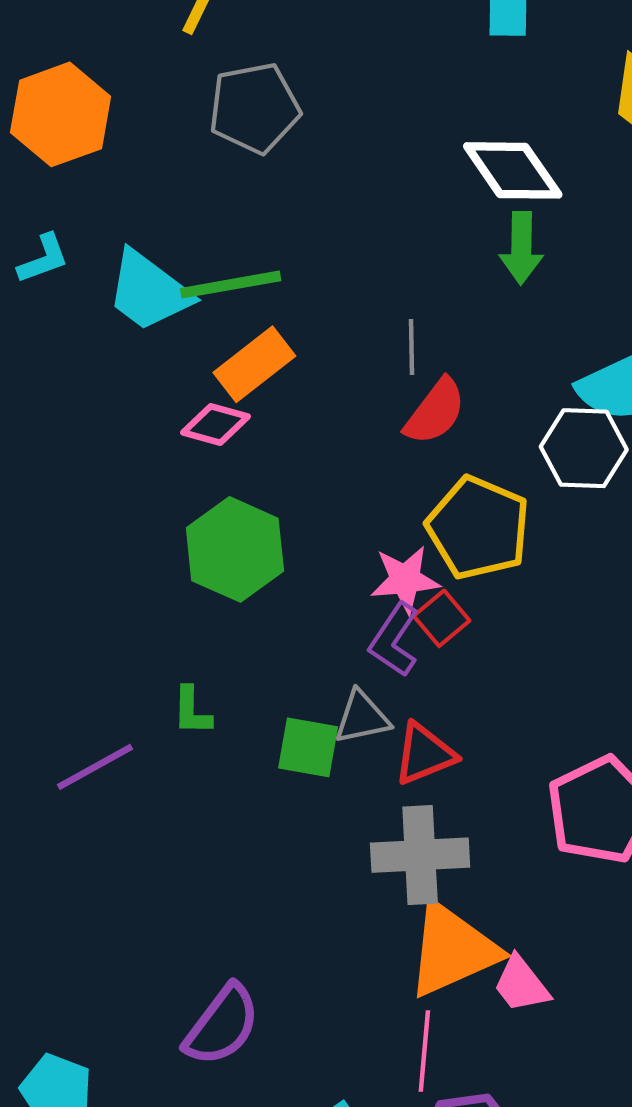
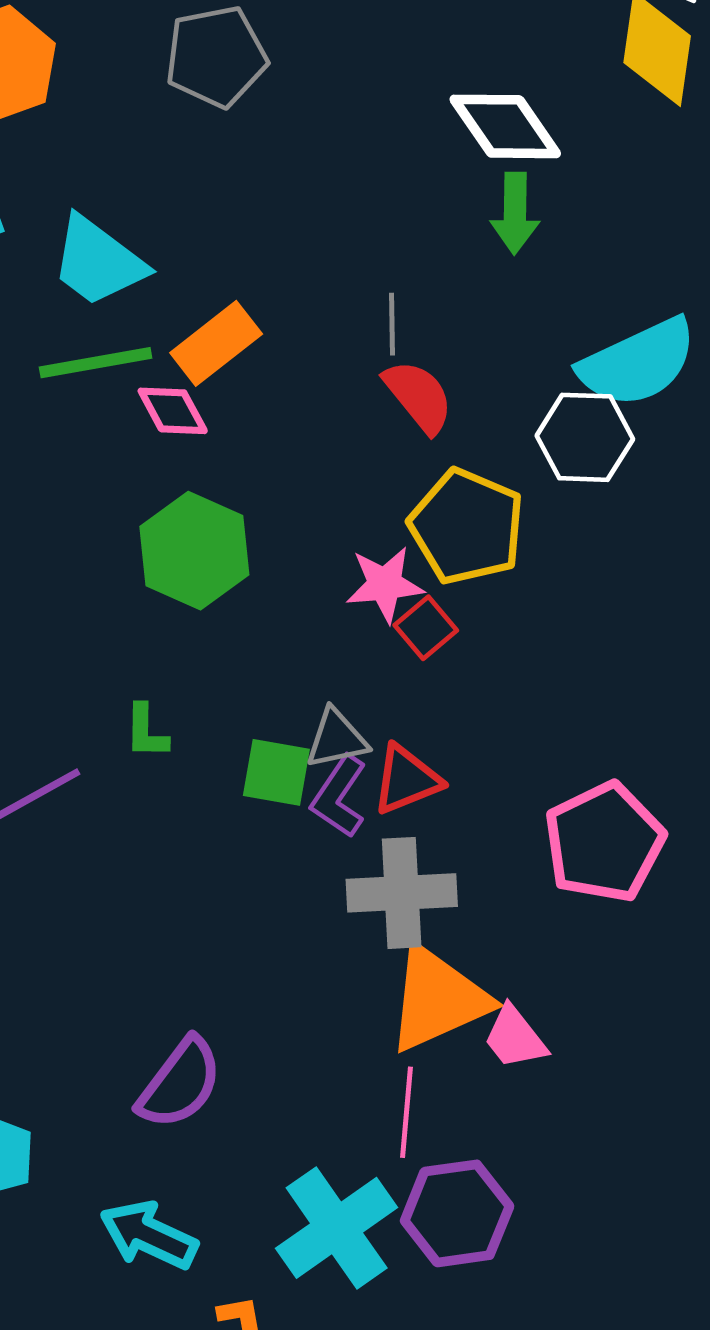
green line: (231, 285) -> (96, 363), moved
red semicircle: (435, 412) -> (419, 396), turned -76
pink diamond: (216, 425) -> (173, 411), turned 46
purple L-shape: (394, 640) -> (339, 796), moved

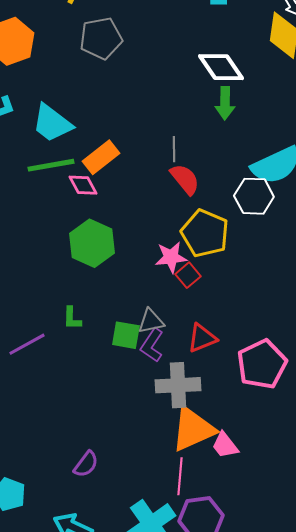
red triangle: (406, 780) -> (202, 338), moved
purple semicircle: (180, 1083) -> (86, 464), size x0.7

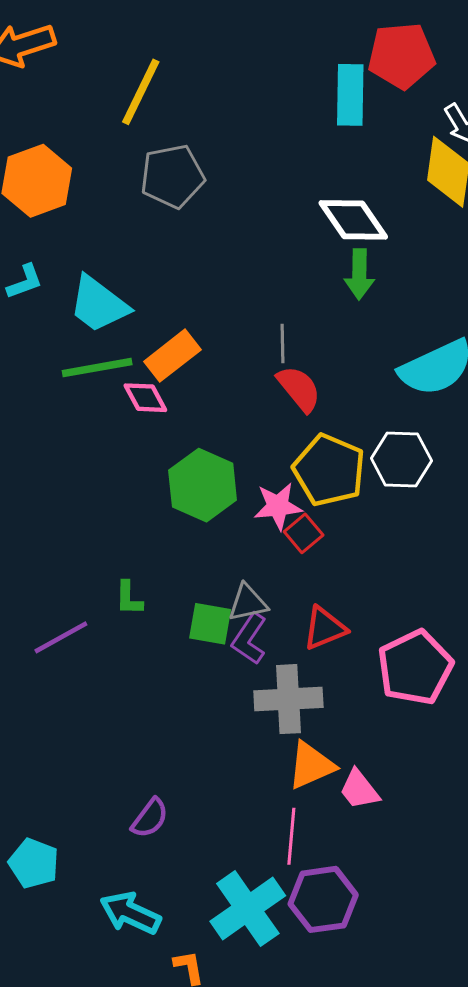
white hexagon: (254, 196) -> (401, 460), moved
green hexagon: (92, 243) -> (203, 485), moved
orange triangle: (193, 429) -> (311, 765), size x0.7

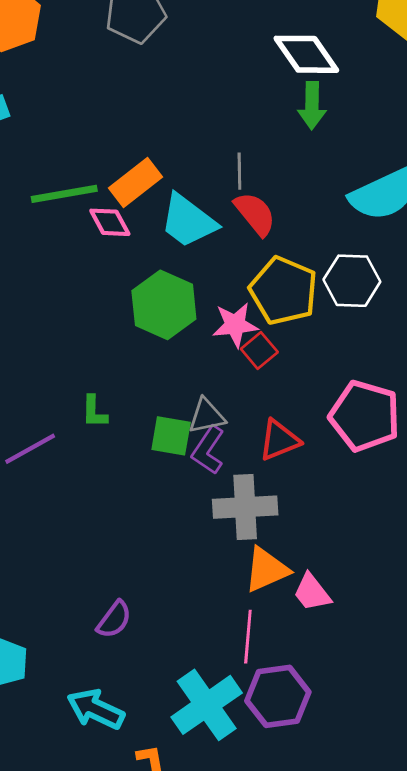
cyan trapezoid: (99, 304) -> (188, 221), moved
pink pentagon: (415, 667) -> (365, 416), moved, turned -30

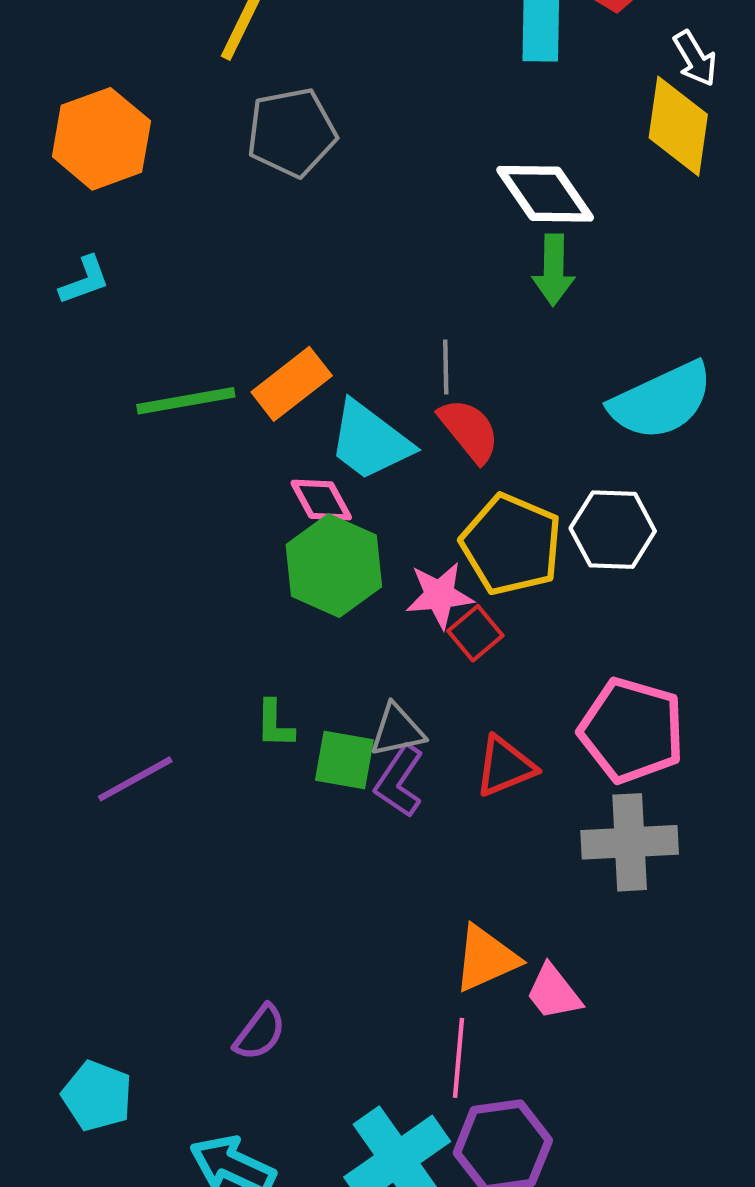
pink diamond: (110, 222) -> (321, 500), moved
green L-shape: (94, 412) -> (275, 724), moved
gray cross: (245, 507) -> (630, 842), moved

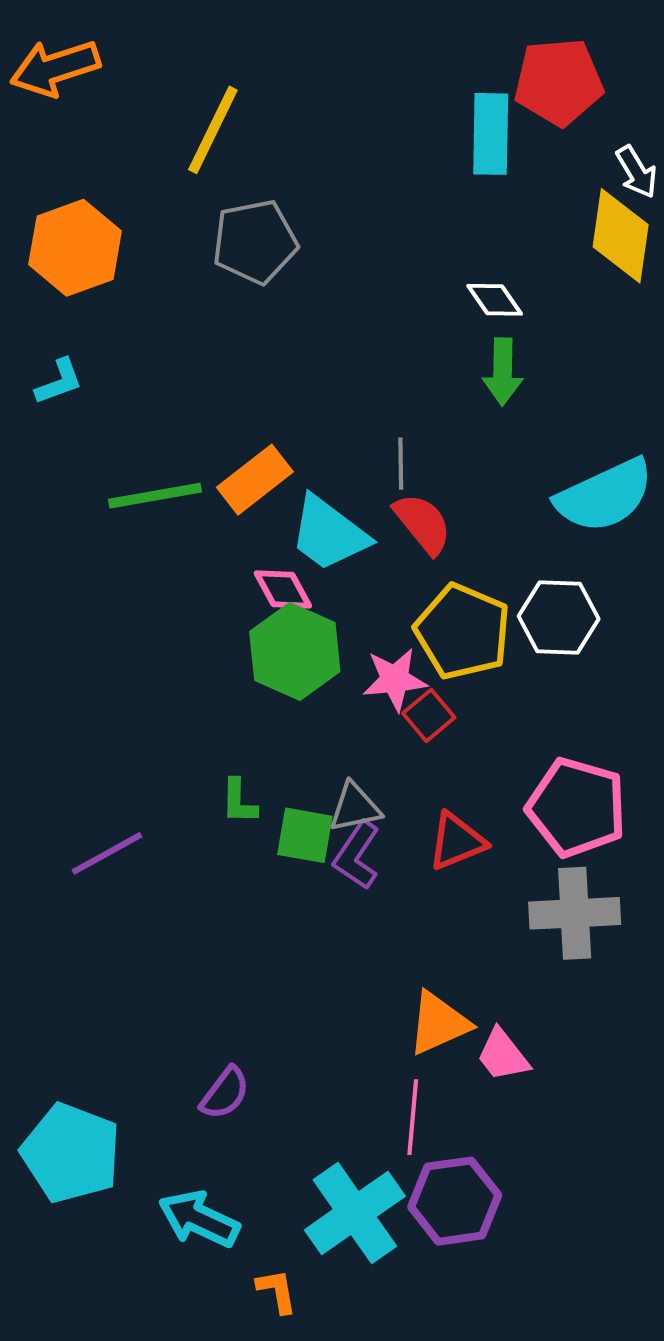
white diamond: (545, 194) -> (495, 300), size x0.6
cyan pentagon: (97, 1096) -> (71, 1153), size x1.5

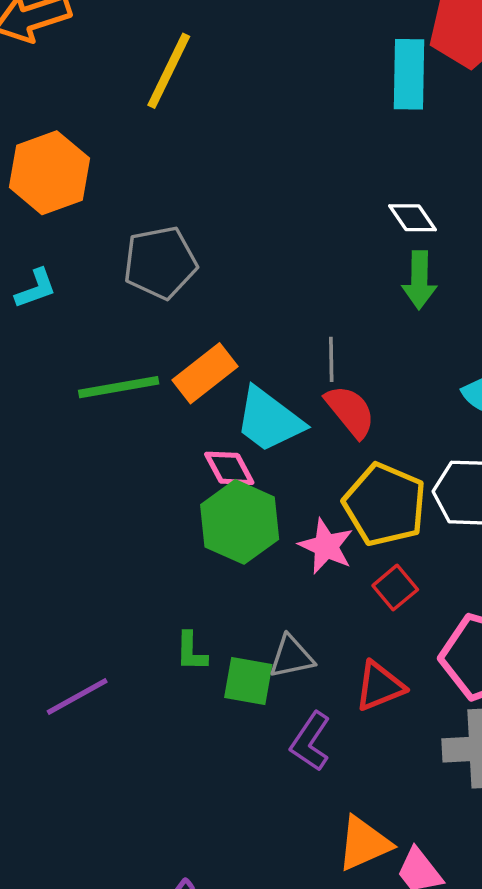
gray pentagon: (255, 242) -> (160, 263), moved
pink star: (395, 679) -> (326, 546), turned 30
red square: (429, 715) -> (395, 588), moved
purple L-shape: (357, 855) -> (310, 741), moved

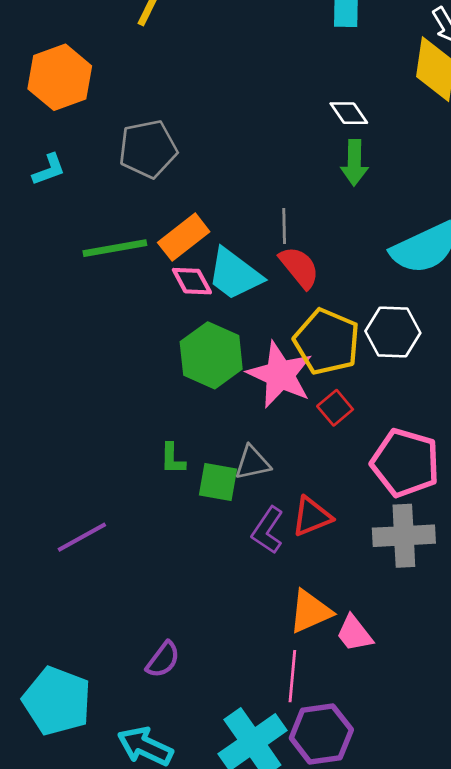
pink diamond: (229, 468) -> (192, 281), moved
pink star: (326, 546) -> (280, 375), size x1.5
red triangle: (380, 686) -> (312, 516), moved
purple line: (77, 697) -> (82, 537), moved

